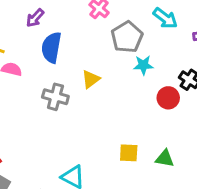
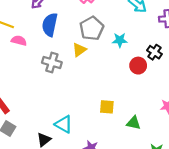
gray pentagon: (127, 37) -> (92, 28), moved
green triangle: (165, 158) -> (134, 123), moved

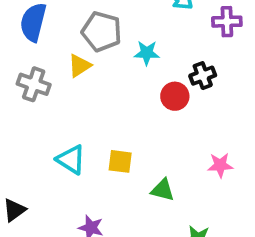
gray pentagon: (92, 28) -> (102, 32), turned -30
black cross: (154, 52) -> (203, 76), turned 32
cyan triangle: (64, 124) -> (71, 160), moved

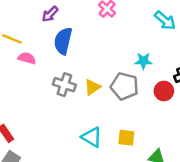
gray pentagon: (102, 32) -> (125, 86), moved
yellow triangle: (80, 66) -> (92, 87), moved

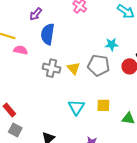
yellow triangle: (92, 87) -> (74, 68), turned -32
cyan triangle: (92, 137) -> (76, 107), turned 36

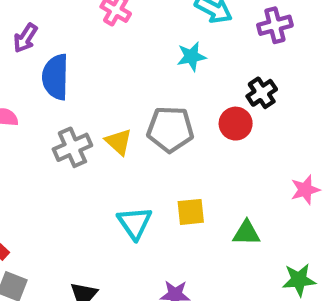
cyan star: (112, 44) -> (191, 57), moved
gray cross: (52, 68) -> (72, 147), turned -30

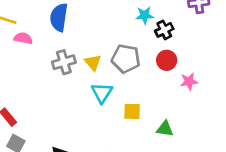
black cross: (262, 93) -> (164, 30), moved
pink star: (305, 190) -> (189, 82), moved
cyan triangle: (135, 223) -> (102, 93), moved

